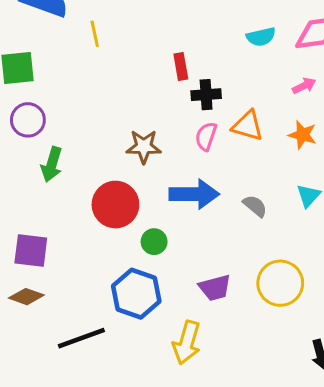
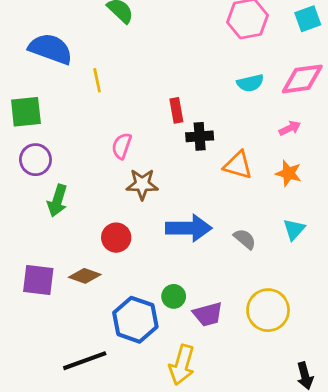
pink semicircle: (206, 136) -> (122, 146), moved
red circle: (115, 205) -> (116, 238), size x0.7
green circle: (154, 242) -> (174, 296), moved
brown diamond: (26, 297) -> (85, 276), moved

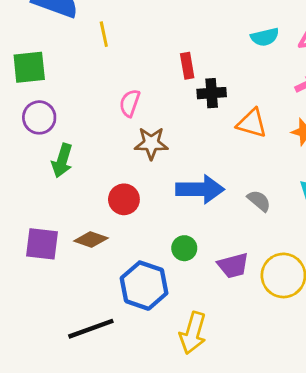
green circle: (174, 296) -> (184, 248), moved
purple trapezoid: (208, 314) -> (233, 265), moved

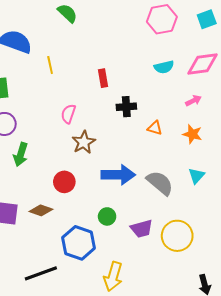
red rectangle: (187, 66) -> (103, 78), moved
orange triangle: (252, 123) -> (155, 128), size x0.7
brown star: (151, 143) -> (84, 142), turned -30
gray semicircle: (259, 201) -> (160, 183), size x1.6

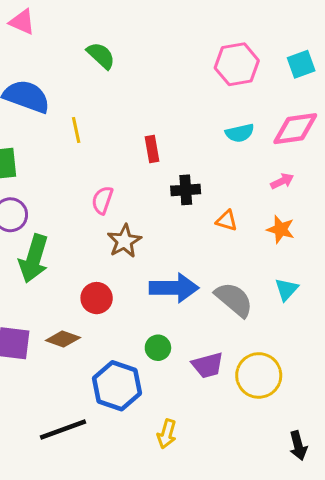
green arrow: (21, 154) -> (34, 259), size x1.4
yellow arrow: (113, 276) -> (167, 434), size x0.7

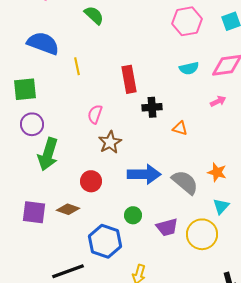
red rectangle: (152, 149) -> (129, 79), size x1.5
orange star: (281, 229) -> (217, 172), moved
cyan triangle: (286, 289) -> (221, 206), moved

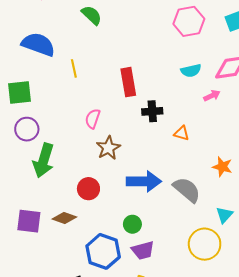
pink arrow: (218, 101) -> (212, 96), moved
orange star: (217, 172) -> (222, 167), moved
purple trapezoid: (167, 227) -> (143, 250), moved

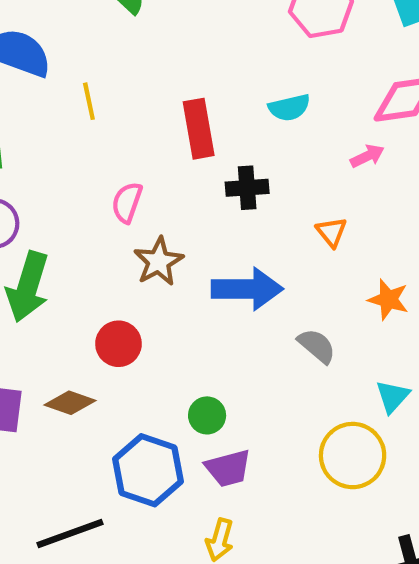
cyan semicircle: (191, 71) -> (289, 108), moved
orange triangle: (182, 133) -> (331, 232), moved, turned 35
blue arrow: (144, 181) -> (247, 289), moved
gray semicircle: (187, 190) -> (317, 346), size x0.7

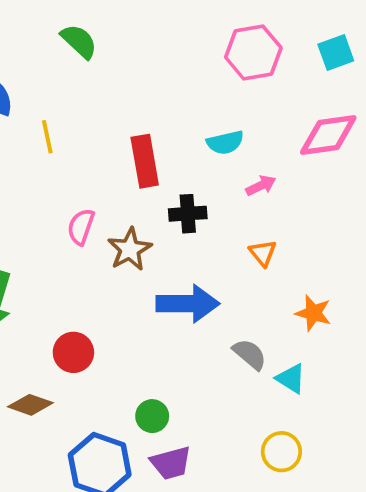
pink arrow: (367, 156) -> (261, 186), moved
brown star: (159, 262) -> (130, 249), moved
cyan triangle: (393, 396) -> (291, 379), moved, turned -40
yellow circle: (353, 456) -> (281, 452), size x0.7

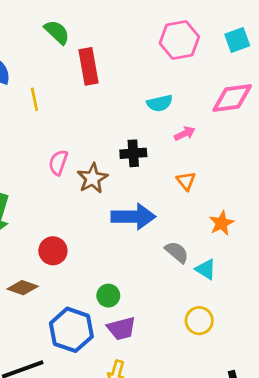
red rectangle: (145, 161) -> (89, 66), moved
orange star: (313, 313) -> (222, 223), turned 30

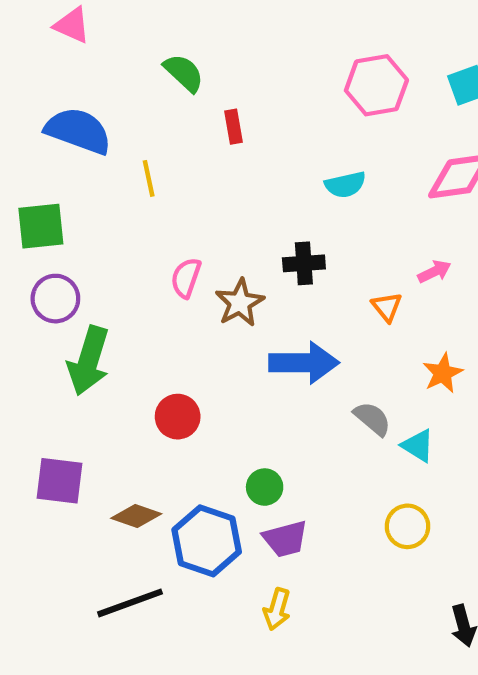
red rectangle: (89, 66) -> (234, 127), size x0.6
pink arrow: (185, 134) -> (434, 272), moved
brown diamond: (23, 288) -> (136, 516), moved

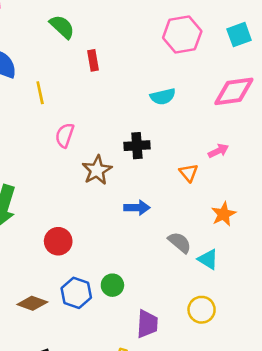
pink semicircle: (186, 278) -> (65, 135), moved
blue arrow: (304, 363) -> (137, 208), size x0.6
purple trapezoid: (285, 539) -> (147, 324), moved, turned -72
blue hexagon: (207, 541) -> (76, 293), moved, size x0.7

